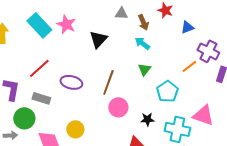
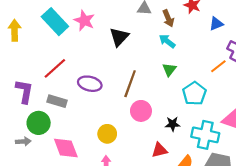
yellow circle: (75, 129) -> (107, 134), moved

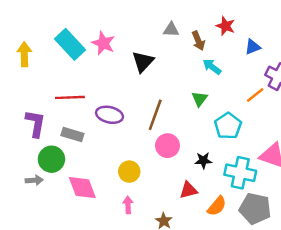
cyan arrow: (167, 41) -> (212, 67), moved
red line: (55, 68) -> (70, 97), turned 40

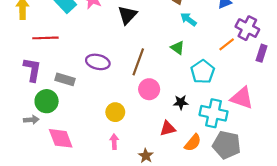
red line: (70, 97) -> (45, 38), moved
green triangle: (200, 99) -> (178, 48), turned -32
pink diamond: (82, 188) -> (61, 138), moved

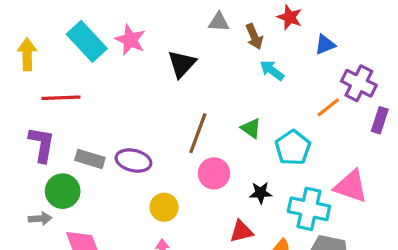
green triangle: (178, 48) -> (251, 128), moved
purple ellipse: (98, 62) -> (133, 161), moved

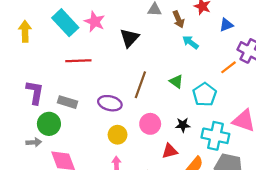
red line: (61, 98) -> (78, 61), moved
purple ellipse: (133, 161) -> (110, 103), moved
pink circle: (214, 173) -> (150, 124), moved

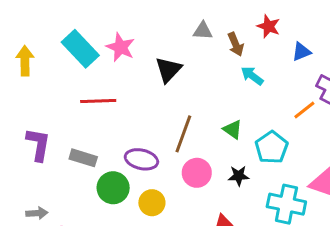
green circle: (49, 124) -> (113, 188), moved
pink circle: (150, 124) -> (197, 173), moved
black star: (183, 125) -> (239, 176), moved

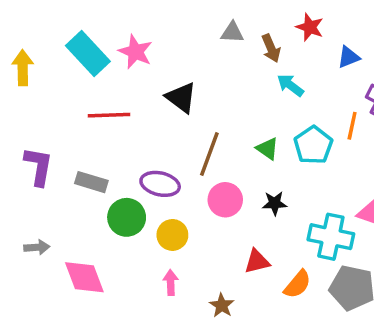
black triangle: (168, 70) -> (181, 98), moved, turned -36
orange line: (304, 110) -> (352, 126), turned -40
cyan pentagon: (272, 147) -> (313, 145), moved

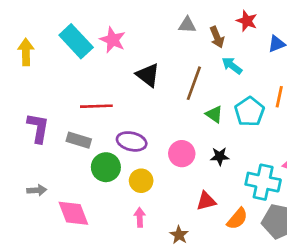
red line: (109, 115) -> (96, 106), moved
brown line: (209, 154) -> (194, 83), moved

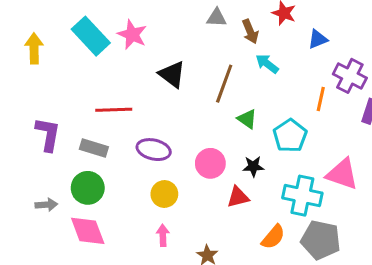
cyan pentagon: (250, 112) -> (290, 136), moved
green circle: (106, 167) -> (88, 188), moved
red triangle: (206, 201) -> (238, 197), moved

